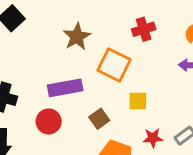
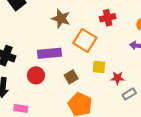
brown star: (77, 37) -> (61, 19), turned -30
red star: (153, 138) -> (118, 78), moved

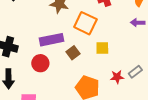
brown square: (71, 77) -> (73, 53), moved
red star: (118, 78) -> (117, 77), moved

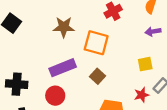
yellow square: (102, 48) -> (145, 64), moved
brown square: (73, 53) -> (97, 76), moved

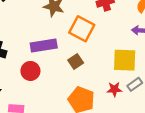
yellow square: (145, 64) -> (125, 60), size x1.6

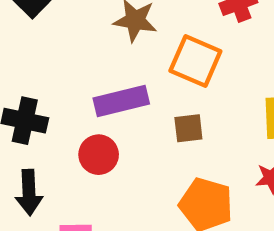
brown square: (76, 62) -> (188, 128), turned 32

